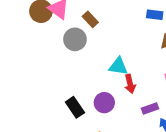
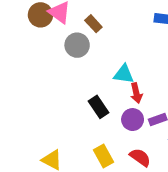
purple circle: (104, 103) -> (133, 120), moved
black rectangle: (75, 107) -> (98, 107), moved

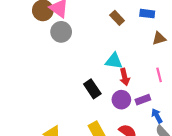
brown rectangle: (93, 24) -> (117, 18), moved
gray circle: (77, 45) -> (61, 32), moved

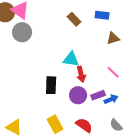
pink line: (159, 75) -> (113, 72), turned -32
black rectangle: (92, 89) -> (51, 85), turned 36
blue arrow: (157, 116) -> (111, 99), moved, turned 96

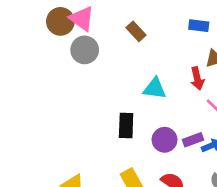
brown rectangle: (74, 19) -> (136, 31), moved
red arrow: (81, 74) -> (197, 78), moved

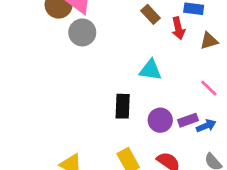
brown rectangle: (136, 31) -> (150, 14), moved
red arrow: (197, 78) -> (178, 28), moved

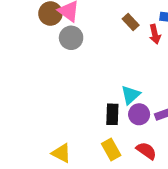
cyan triangle: (150, 70) -> (131, 95), moved, turned -50
black rectangle: (123, 106) -> (112, 114), moved

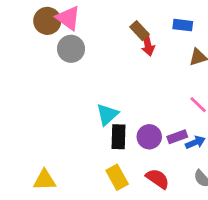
red arrow: (155, 34) -> (148, 45), moved
cyan triangle: (131, 95) -> (107, 114), moved
yellow triangle: (61, 153) -> (44, 180), moved, turned -30

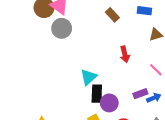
red arrow: (148, 45) -> (125, 54), moved
purple circle: (149, 137) -> (109, 103), moved

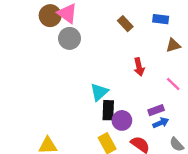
blue arrow: (154, 98) -> (161, 123), moved

